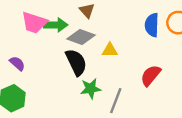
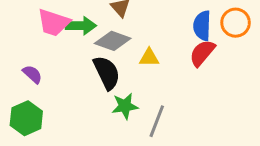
red semicircle: (151, 75) -> (202, 53), moved

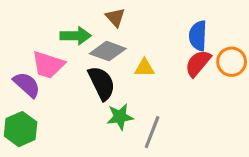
pink trapezoid: (54, 23) -> (48, 65), moved
orange circle: (236, 23) -> (232, 62), moved
purple semicircle: (32, 74) -> (27, 85), size x1.4

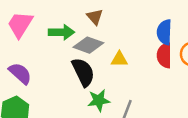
red semicircle: (198, 63) -> (164, 55), turned -40
pink trapezoid: (48, 65) -> (20, 24), moved, turned 104

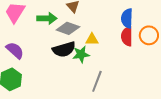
black semicircle: (83, 72) -> (64, 49), turned 100
green star: (99, 100) -> (81, 54), moved

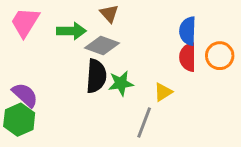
yellow triangle: (92, 39) -> (163, 92), moved, turned -32
black semicircle: (64, 49) -> (96, 76), turned -70
purple semicircle: (15, 50) -> (25, 95), moved

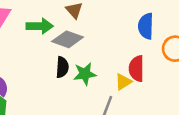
red semicircle: (188, 57) -> (137, 69), moved
black semicircle: (96, 76) -> (62, 67), size x0.7

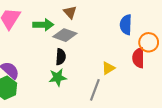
red semicircle: (137, 69) -> (138, 58), moved
green star: (85, 74) -> (58, 77), moved

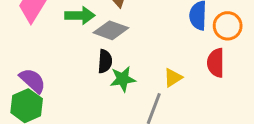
orange circle: (149, 42) -> (228, 26), moved
green star: (58, 77) -> (123, 79), moved

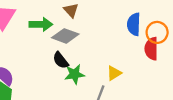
black semicircle: (105, 61) -> (61, 60), turned 138
red semicircle: (216, 63) -> (151, 49), moved

